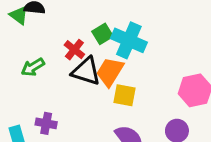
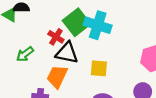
green square: (103, 34) -> (77, 22), size x1.6
orange trapezoid: (110, 72) -> (57, 77), moved

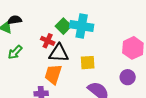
green square: (77, 22) -> (63, 26), size x0.7
green arrow: (25, 54) -> (15, 52), moved

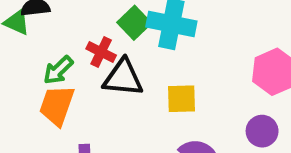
green arrow: (15, 52) -> (58, 70), moved
orange trapezoid: (53, 74) -> (57, 105), moved

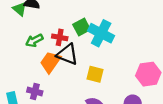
red cross: (101, 52) -> (60, 37), turned -32
orange trapezoid: (57, 105) -> (50, 62), moved

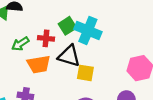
black triangle: (67, 54) -> (69, 56), moved
orange trapezoid: (50, 62) -> (39, 64), turned -130

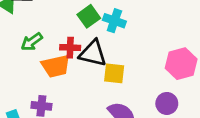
cyan cross: (88, 30) -> (114, 21), size x0.7
red cross: (46, 38) -> (70, 48), moved

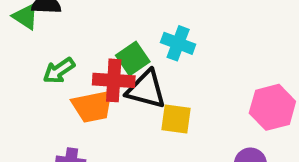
green square: (89, 16) -> (133, 58), moved
red cross: (70, 48) -> (114, 80), size x1.4

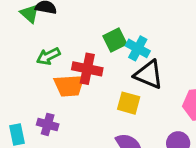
green square: (133, 58) -> (115, 40), moved
black triangle: (146, 89) -> (149, 75), moved

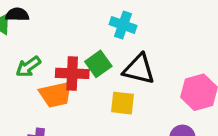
green square: (115, 40) -> (98, 64), moved
cyan cross: (138, 48) -> (123, 25), moved

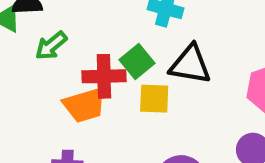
green arrow: (28, 67) -> (51, 46), moved
yellow square: (122, 103) -> (154, 99), moved

